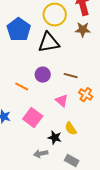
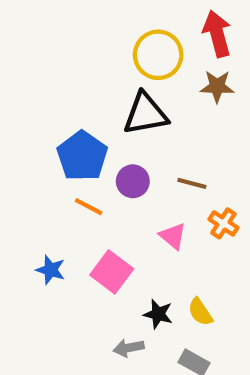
blue pentagon: (19, 30) -> (82, 156), moved
yellow semicircle: (71, 129) -> (200, 312), moved

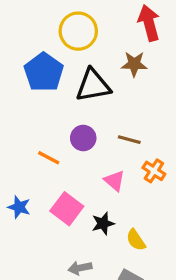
yellow circle: (158, 55) -> (78, 31), moved
brown star: (217, 86) -> (134, 64), moved
blue pentagon: (82, 156) -> (44, 72), moved
black star: (158, 314) -> (103, 224), moved, turned -30

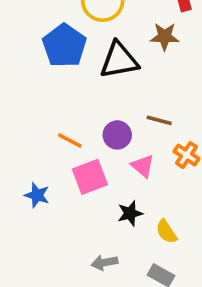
purple circle: (83, 138) -> (117, 135), moved
pink square: (67, 209) -> (90, 177), moved, turned 32

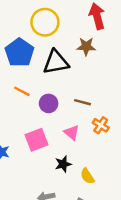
purple circle: (117, 135) -> (49, 103), moved
orange line: (70, 140) -> (22, 91), moved

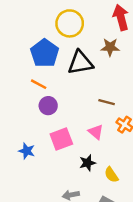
orange line: (22, 91) -> (39, 84), moved
purple circle: (49, 103) -> (48, 106), moved

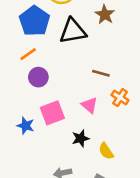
brown star: (110, 47) -> (105, 15), turned 30
orange line: (39, 84) -> (28, 54), turned -63
blue star: (27, 151) -> (26, 126), moved

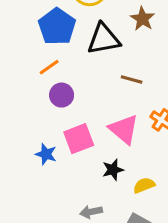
brown line: (101, 73) -> (132, 79), moved
pink triangle: (89, 105) -> (124, 129), size x1.5
yellow semicircle: (106, 151) -> (144, 185), turned 102

